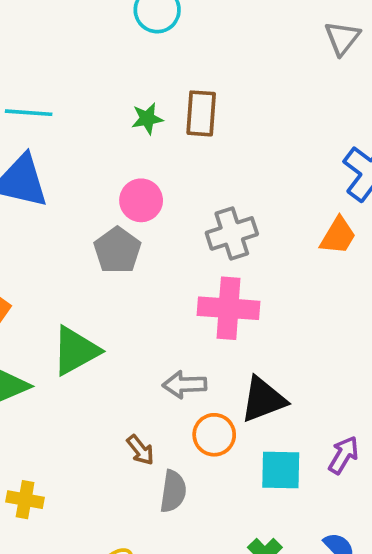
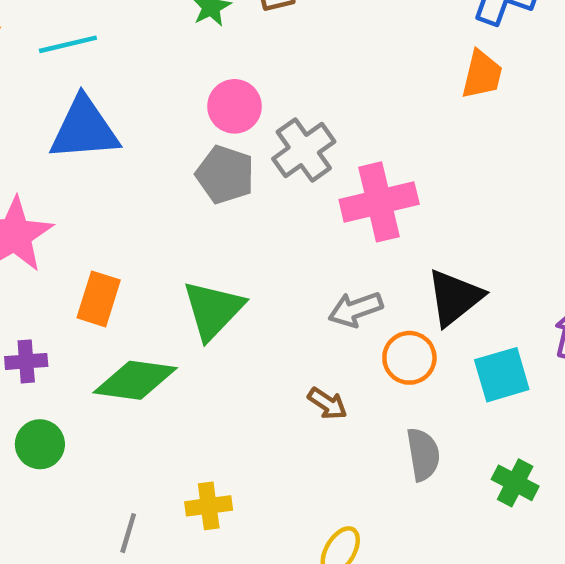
gray cross: (232, 233) -> (304, 150), moved
gray semicircle: (173, 491) -> (423, 454), moved

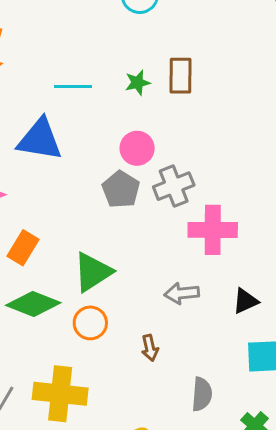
cyan line: (68, 44) -> (73, 86), moved
black triangle: (455, 297) -> (245, 301), size x0.7
orange circle: (409, 358) -> (90, 323), moved
brown arrow: (327, 404) -> (150, 348), turned 30
yellow cross: (209, 506) -> (60, 394), size x1.8

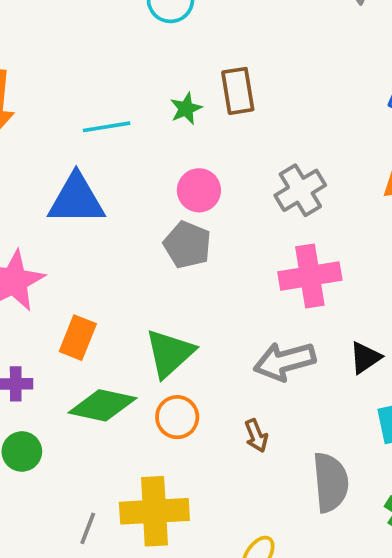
gray cross: (174, 186) -> (300, 190), moved
gray arrow: (182, 293) -> (285, 361), size x1.4
gray semicircle: (202, 394) -> (331, 482), size x1.4

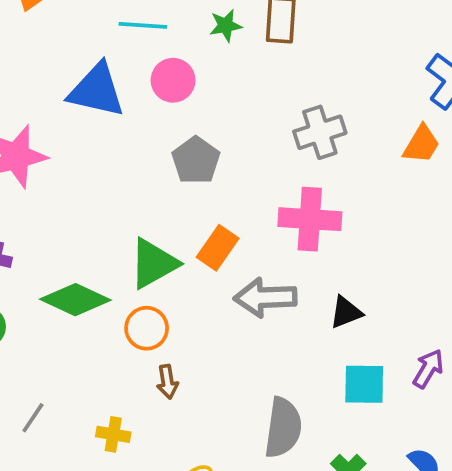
pink circle: (199, 190) -> (173, 80), moved
orange rectangle: (78, 338) -> (218, 248), moved
brown arrow: (256, 436) -> (167, 382), moved
yellow cross: (154, 511) -> (113, 434), moved, size x0.5

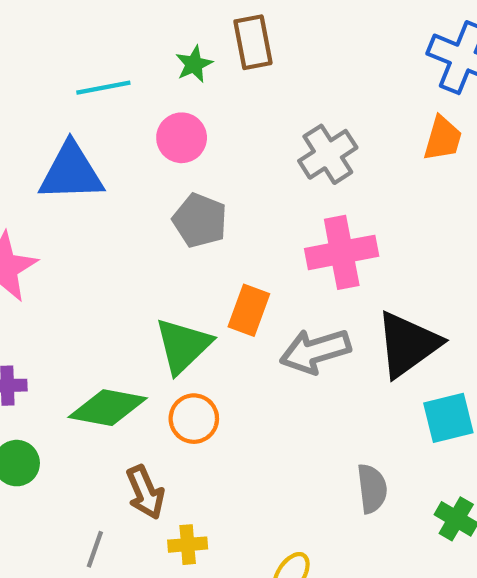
pink circle: (173, 80) -> (182, 138), moved
black triangle: (346, 312) -> (408, 344), size x1.8
brown arrow: (167, 382) -> (145, 492), moved, size x1.4
gray semicircle: (283, 428) -> (372, 489), size x0.7

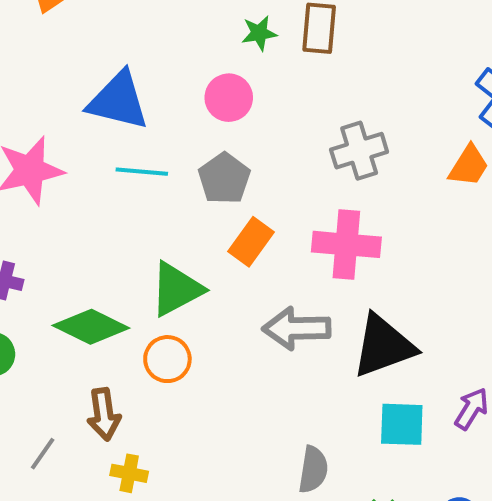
cyan line: (103, 88) -> (142, 172), moved
orange rectangle: (249, 310) -> (251, 242), moved

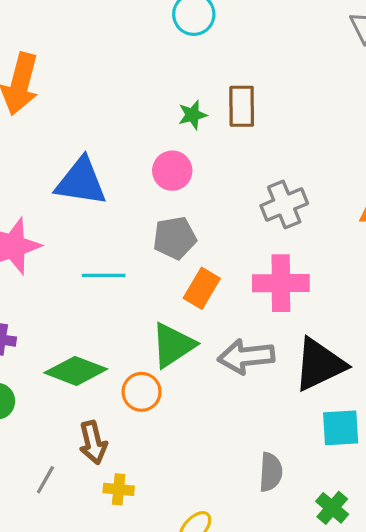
cyan line: (142, 172) -> (104, 275), moved
gray pentagon: (224, 178) -> (175, 238), turned 30
green triangle: (176, 289) -> (173, 345), moved

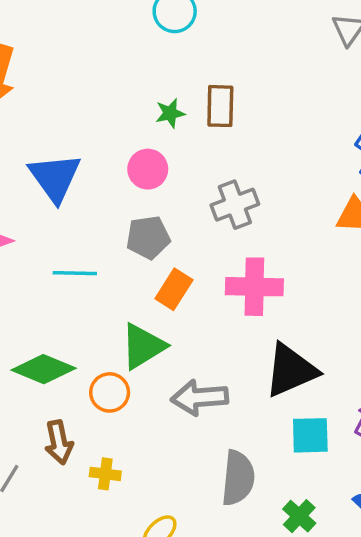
blue triangle: (81, 182) -> (55, 177), turned 44
gray cross: (284, 205) -> (235, 205), moved
gray arrow: (246, 356) -> (200, 398), moved
gray semicircle: (271, 472) -> (238, 478), size x1.4
yellow cross: (119, 489) -> (105, 474), moved

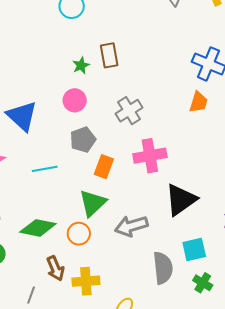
cyan square: (310, 435) -> (194, 249), moved
yellow cross: (105, 474) -> (86, 281), size x1.5

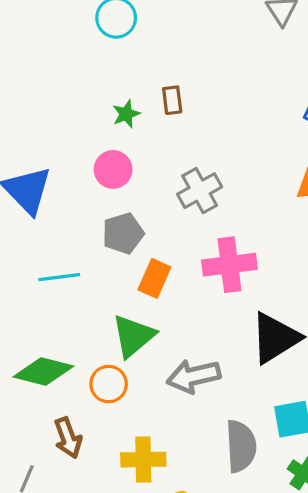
brown rectangle: (109, 55) -> (172, 100), size x0.7
yellow cross: (86, 281) -> (143, 460), moved

